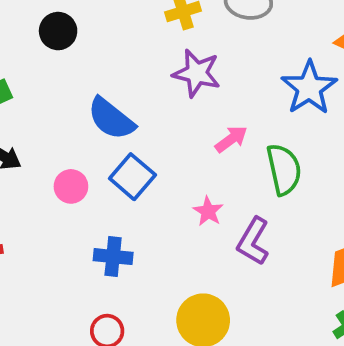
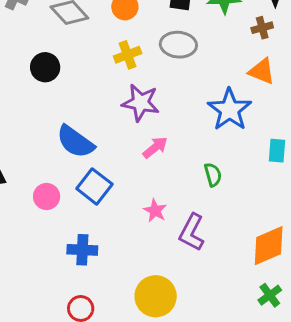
black circle: (58, 31) -> (45, 67), moved
pink arrow: (231, 139) -> (155, 147), moved
green semicircle: (284, 169) -> (213, 175), size x0.6

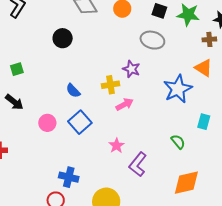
yellow cross: (128, 55) -> (111, 85), moved
purple star: (141, 103) -> (131, 69), moved, size x0.7
blue semicircle: (75, 142) -> (73, 91), size x0.6
green semicircle: (213, 175) -> (178, 142), moved, turned -35
blue cross: (82, 250) -> (69, 177), moved

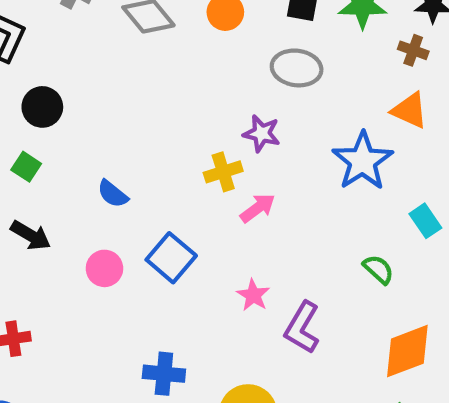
black circle: (63, 38) -> (42, 107), moved
brown cross: (209, 39) -> (413, 50), turned 32
green square: (17, 69) -> (26, 167), turned -32
blue semicircle: (73, 91) -> (113, 194), moved
cyan rectangle: (204, 122) -> (425, 221), turned -42

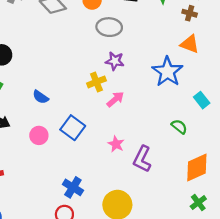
gray ellipse: (297, 68) -> (109, 27), moved
blue cross: (164, 374) -> (73, 187), turned 30

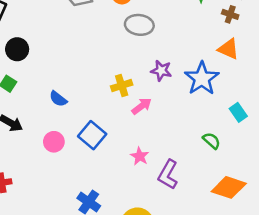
purple star: (115, 61) -> (161, 71), moved
orange diamond: (197, 167) -> (229, 187), turned 40

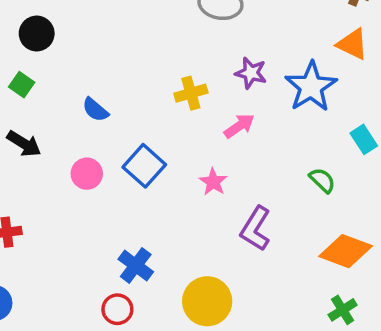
pink arrow: (142, 106) -> (239, 126), moved
pink star: (140, 156) -> (213, 182), moved

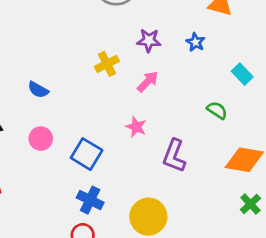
blue star: (311, 87) -> (195, 42), size x0.5
blue square: (144, 166) -> (87, 154), moved

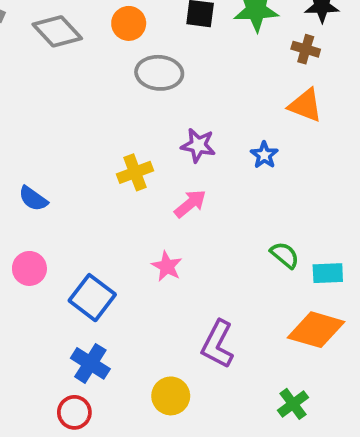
cyan rectangle: (242, 74) -> (328, 273), moved, turned -55
purple L-shape: (174, 156) -> (218, 344), moved
green cross: (250, 204) -> (293, 404), moved
yellow circle: (148, 217) -> (171, 396), size x0.7

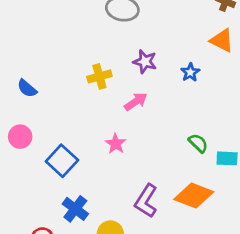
orange diamond: (316, 330) -> (194, 196), moved
blue cross: (90, 363) -> (75, 209), moved

